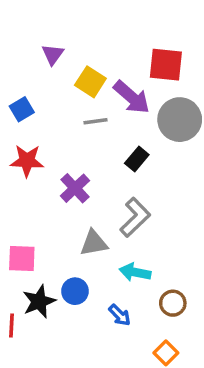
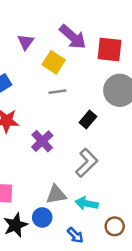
purple arrow: (132, 97) -> (73, 37), moved
gray triangle: (94, 243) -> (56, 195), moved

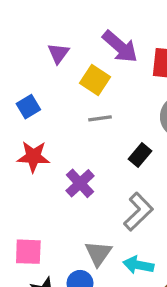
gray triangle: (56, 195) -> (98, 253), turned -45

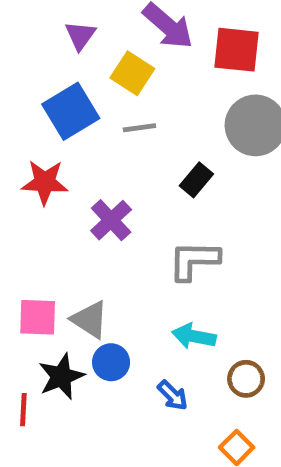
blue square: (28, 107) -> (71, 111), moved, size x1.6
gray L-shape: (138, 212) -> (194, 260), turned -135
gray triangle: (98, 253) -> (90, 320), moved, turned -32

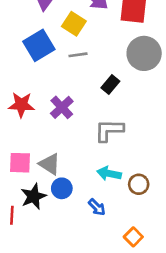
red star: (45, 182) -> (21, 105), moved
brown circle: (246, 379) -> (139, 184), moved

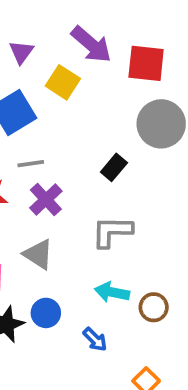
gray line: (78, 55) -> (31, 164), moved
gray triangle: (50, 164) -> (38, 254), moved

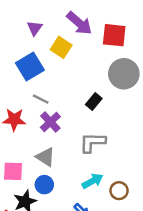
gray line: (31, 164) -> (41, 99), turned 35
cyan arrow: (112, 292) -> (93, 181), turned 140
blue circle: (46, 313) -> (44, 185), moved

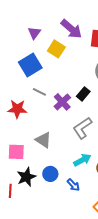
purple cross: (50, 122) -> (62, 102), moved
gray L-shape: (93, 142) -> (82, 128), turned -35
blue circle: (44, 185) -> (50, 174), moved

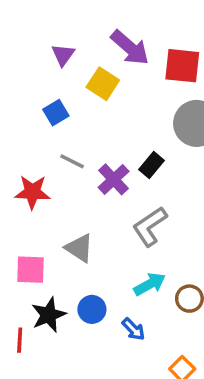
blue square: (30, 65) -> (56, 113), size x0.6

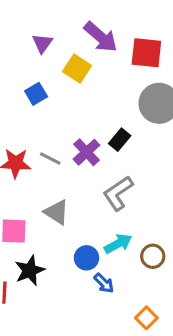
gray line: (72, 161) -> (50, 158), moved
blue circle: (92, 309) -> (86, 258), moved

